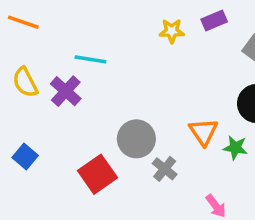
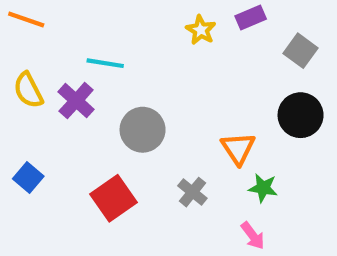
yellow star: (172, 31) -> (201, 30), turned 30
gray circle: (136, 139) -> (143, 130), moved
green star: (235, 148) -> (263, 188), moved

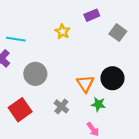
yellow star: (201, 30) -> (62, 32), moved
black circle: (301, 115) -> (112, 78), moved

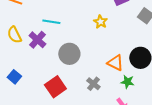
yellow star: (62, 32) -> (100, 22), moved
orange triangle: (85, 84) -> (115, 63), turned -30

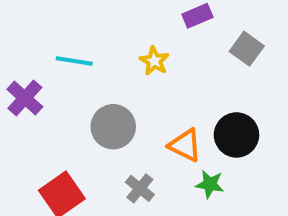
cyan line: (51, 22) -> (74, 61), moved
gray circle: (69, 54) -> (113, 127), moved

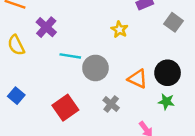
cyan line: (74, 61) -> (70, 56), moved
purple cross: (25, 98) -> (46, 27), moved
green star: (210, 184) -> (166, 102), moved

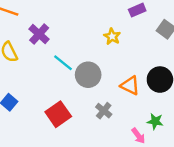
cyan line: (70, 56) -> (63, 63), turned 30
green star: (166, 102) -> (155, 121), moved

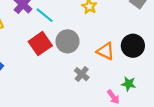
cyan line: (63, 63) -> (45, 15), moved
red square: (58, 114) -> (40, 44), moved

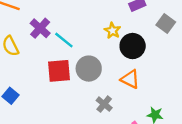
red square: (40, 44) -> (59, 71), turned 30
black circle: (133, 46) -> (133, 46), moved

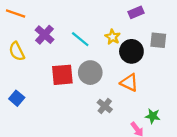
gray square: (166, 23) -> (158, 40), moved, turned -30
cyan line: (64, 40) -> (80, 39), moved

